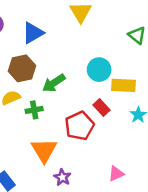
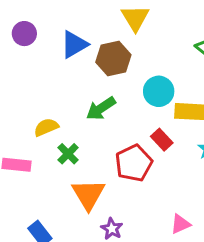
brown hexagon: (22, 68) -> (113, 59), moved
green cross: (34, 110) -> (68, 154), moved, turned -35

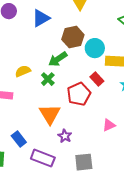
brown hexagon: (113, 59) -> (73, 37), moved
green cross: (68, 154) -> (48, 79), moved
pink triangle: (181, 224) -> (109, 125), moved

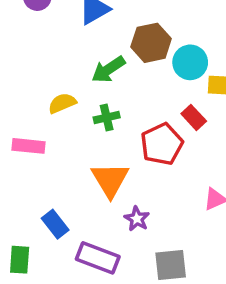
green arrow: (58, 59) -> (108, 69), moved
green cross: (48, 79) -> (107, 117), turned 32

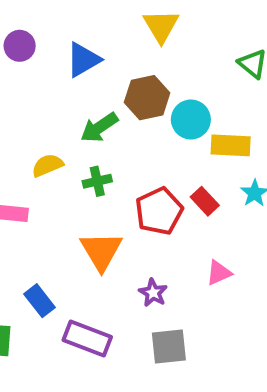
red rectangle: (194, 117) -> (205, 201), moved
purple star: (137, 219) -> (153, 293), moved

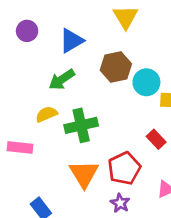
green arrow: (99, 127) -> (62, 80), moved
green cross: (97, 181) -> (81, 125), size x1.6
red pentagon: (159, 211) -> (124, 168), moved

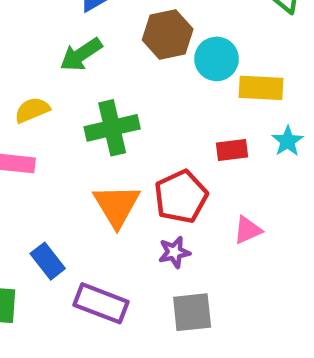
yellow semicircle: (46, 114) -> (32, 110), moved
red rectangle: (156, 139) -> (232, 150), turned -54
purple star: (120, 203) -> (174, 252), turned 30

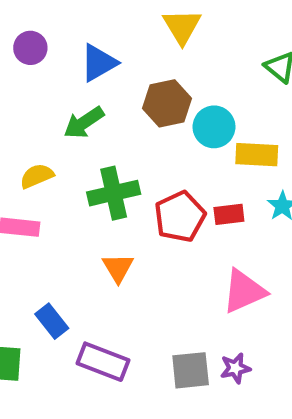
red pentagon: (181, 197) -> (180, 217), moved
orange triangle: (117, 206) -> (118, 268), size x0.7
pink triangle: (248, 230) -> (244, 291), size x1.6
purple star: (174, 252) -> (235, 368), moved

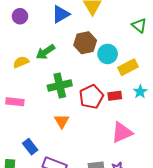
blue triangle: (99, 63) -> (61, 14), moved
yellow rectangle: (257, 155) -> (128, 67), turned -30
yellow semicircle: (37, 176) -> (21, 62), moved

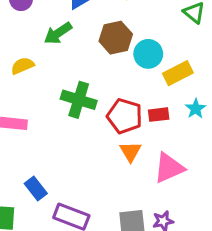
green arrow: (45, 52) -> (58, 33), moved
green cross: (60, 86) -> (79, 100), turned 30
red pentagon: (91, 97) -> (125, 116), turned -30
orange triangle: (62, 121) -> (130, 152), moved

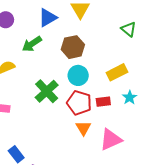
cyan circle: (148, 54) -> (78, 75), moved
green cross: (79, 100) -> (47, 91), turned 30

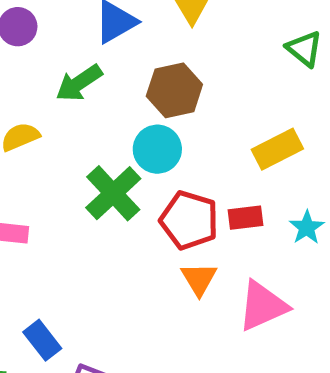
cyan circle: (78, 75) -> (157, 149), moved
cyan star: (130, 98) -> (307, 227), moved

